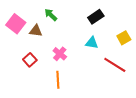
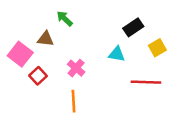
black rectangle: (96, 17) -> (133, 27), moved
pink square: (16, 24) -> (20, 54), moved
red line: (115, 65) -> (146, 82), turned -30

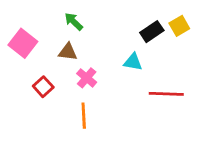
brown triangle: (46, 39) -> (68, 52), moved
yellow square: (157, 48) -> (179, 26), moved
pink square: (20, 54) -> (23, 43), moved

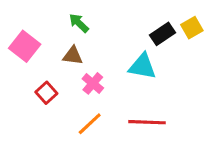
cyan triangle: (133, 62) -> (142, 66), size x1.4
red line: (166, 94) -> (147, 122), moved
orange line: (84, 116) -> (90, 124), turned 50

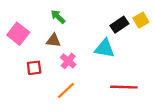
red square: (46, 93) -> (34, 68), turned 35
red line: (147, 122) -> (124, 87), moved

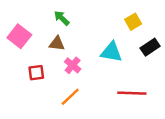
yellow square: (141, 20) -> (133, 22), moved
black rectangle: (119, 25) -> (150, 47), moved

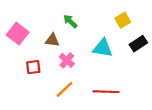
green arrow: (62, 18) -> (70, 21), moved
red line: (132, 93) -> (106, 92), moved

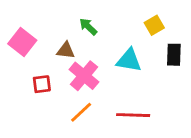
black rectangle: (138, 44) -> (174, 55), turned -54
pink cross: (67, 60) -> (84, 76), size x1.5

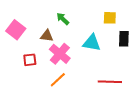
yellow square: (154, 25) -> (110, 18), turned 32
red line: (133, 115) -> (110, 82), moved

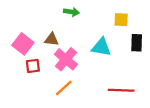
green arrow: (63, 19) -> (71, 12), moved, turned 144
pink square: (16, 30) -> (23, 44), moved

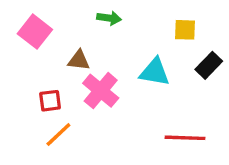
black rectangle: (137, 43) -> (209, 65), turned 42
pink square: (23, 44) -> (35, 32), moved
orange line: (64, 88) -> (58, 134), moved

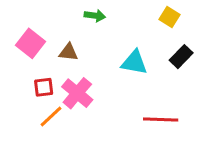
yellow square: (185, 30) -> (169, 17), moved, turned 30
pink square: (35, 32) -> (30, 43), moved
pink cross: (101, 91) -> (77, 93), moved

